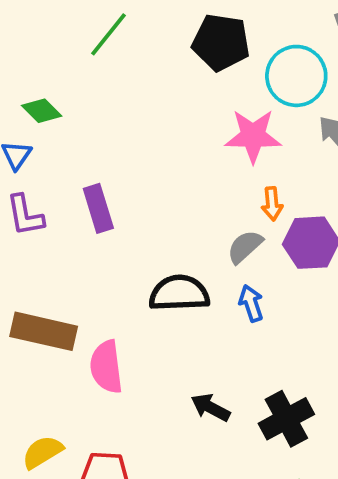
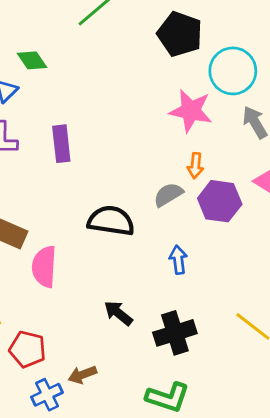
blue arrow: (251, 303) -> (178, 260), moved

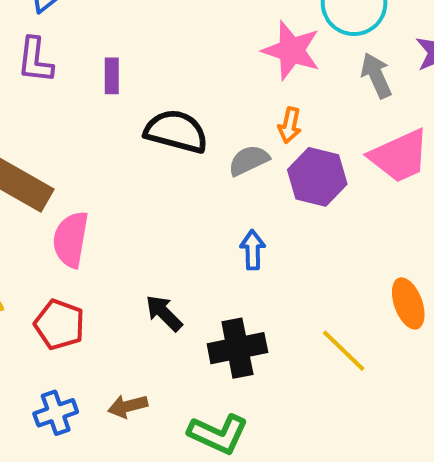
purple rectangle: (61, 144) -> (112, 76), size x0.7
black semicircle: (111, 221) -> (176, 131), moved
red pentagon: (27, 349) -> (59, 325), moved
brown arrow: (82, 375) -> (128, 406), moved

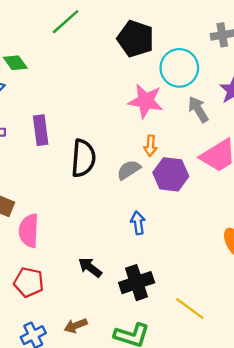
purple rectangle: (112, 76) -> (41, 130), size x1.4
black semicircle: (176, 131) -> (83, 158), turned 87
yellow line: (344, 351) -> (190, 309), moved

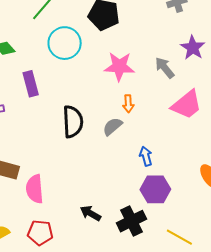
cyan circle: (179, 68) -> (65, 43), moved
purple rectangle: (41, 130) -> (31, 84), moved
purple hexagon: (171, 174) -> (155, 189), moved
blue arrow: (138, 223) -> (146, 156), moved

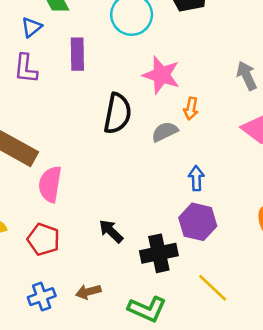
pink star: (119, 66) -> (161, 75), moved

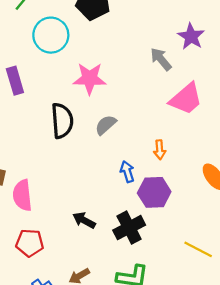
orange arrow: (191, 109) -> (160, 150), moved
blue arrow: (196, 178) -> (127, 172), moved
yellow line: (213, 288) -> (198, 249), moved

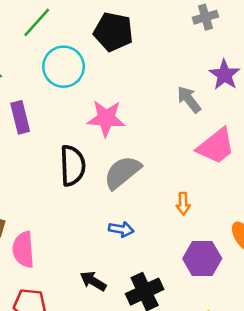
gray semicircle: (106, 125) -> (122, 172), size x1.5
blue arrow: (127, 172) -> (121, 229), moved, turned 115
purple hexagon: (154, 192) -> (202, 259), moved

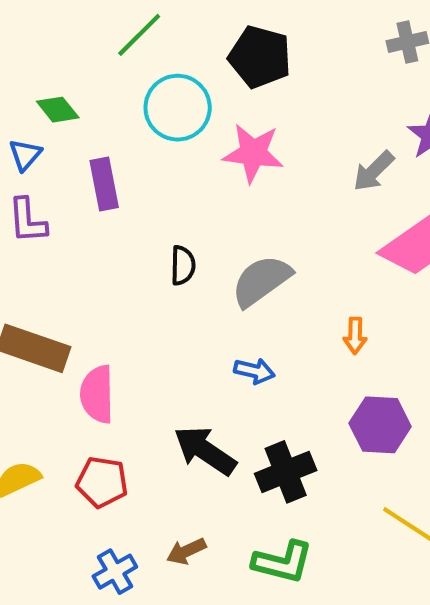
gray arrow: (189, 99) -> (374, 171), turned -100
pink star: (106, 118) -> (253, 153), moved
black semicircle: (73, 166) -> (183, 265), size x0.6
black arrow: (93, 281) -> (205, 451), size x1.5

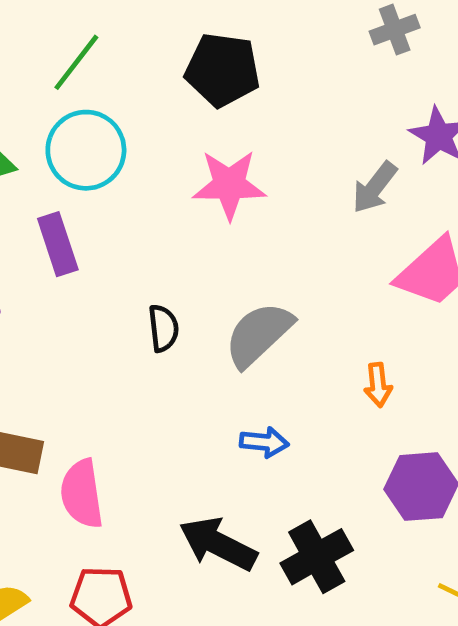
cyan circle: (178, 108) -> (86, 150), moved

